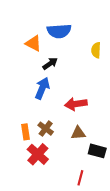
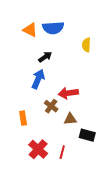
orange triangle: (33, 43) -> (30, 30), moved
brown cross: (46, 129) -> (51, 106), moved
red cross: (38, 154) -> (38, 149), moved
red line: (80, 178) -> (62, 152), moved

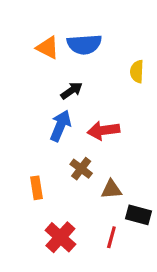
red arrow: (68, 93) -> (103, 130), moved
red line: (62, 152) -> (111, 237), moved

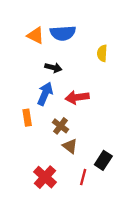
black arrow: (72, 91) -> (53, 68), turned 49
orange rectangle: (37, 188) -> (27, 118), moved
brown triangle: (111, 189) -> (70, 146), moved, turned 42
black rectangle: (139, 215) -> (103, 160), turned -72

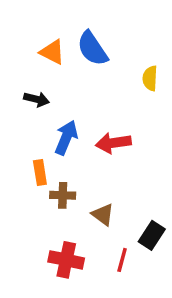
blue semicircle: (63, 33) -> (92, 49), turned 60
black arrow: (53, 68) -> (36, 99), moved
brown cross: (60, 126) -> (63, 195), moved, turned -35
red cross: (45, 177) -> (66, 260), turned -30

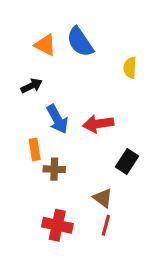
black arrow: (36, 99) -> (32, 86), turned -40
blue arrow: (66, 138) -> (57, 119), turned 128
brown triangle: (103, 214) -> (103, 198), moved
black rectangle: (152, 235) -> (127, 162), moved

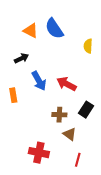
red arrow: (98, 124) -> (67, 84), turned 36
orange rectangle: (35, 149) -> (13, 95), moved
brown cross: (54, 169) -> (59, 115), moved
red line: (106, 225) -> (78, 160), moved

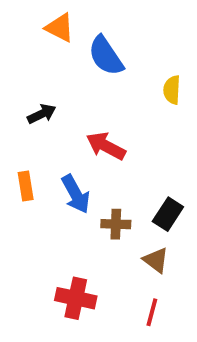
orange triangle: (31, 31) -> (60, 28), moved
blue arrow: (39, 81) -> (76, 194), moved
red arrow: (67, 84) -> (106, 146), moved
brown triangle: (70, 134) -> (156, 260), moved

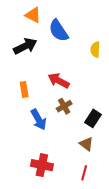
black arrow: (42, 114) -> (25, 46), moved, size x1.5
orange rectangle: (26, 186) -> (24, 90), moved
blue arrow: (76, 194) -> (39, 119), moved
brown cross: (116, 224) -> (64, 106), moved, turned -32

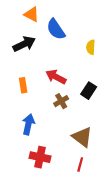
black rectangle: (93, 118) -> (89, 91), moved
blue arrow: (39, 119) -> (28, 124), moved, turned -138
brown triangle: (86, 144) -> (82, 137), size x1.5

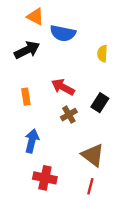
blue semicircle: (56, 29) -> (63, 33), turned -45

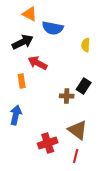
red arrow: (63, 87) -> (38, 63), moved
brown cross: (69, 115) -> (67, 96), moved, turned 32
blue arrow: (32, 141) -> (16, 115), moved
red cross: (45, 178) -> (48, 143), moved, turned -30

